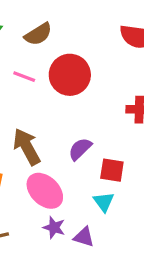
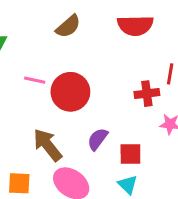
brown semicircle: (38, 34) -> (68, 26), moved
red circle: (70, 75) -> (70, 92), moved

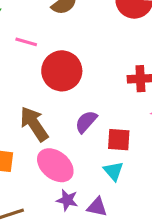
pink line: (35, 80) -> (26, 42), moved

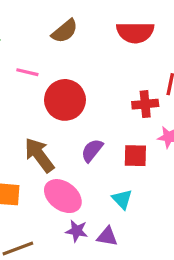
red square: (119, 140) -> (135, 156), moved

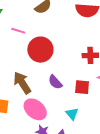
purple semicircle: (92, 150) -> (55, 82), turned -84

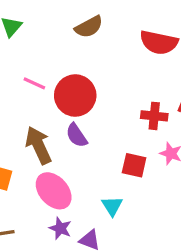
pink line: (18, 31) -> (34, 83), moved
purple semicircle: (55, 82) -> (77, 135), moved

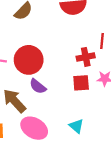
red square: (134, 165) -> (81, 83), moved

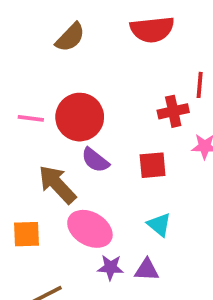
red square: (81, 83) -> (153, 165), moved

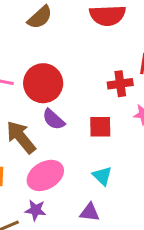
pink ellipse: (90, 229) -> (45, 175), turned -64
purple star: (111, 267) -> (36, 210), moved

